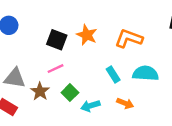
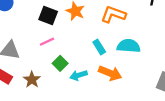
brown star: (40, 91) -> (32, 80), moved
orange arrow: (125, 103) -> (110, 73), size x1.5

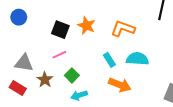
cyan arrow: (79, 75) -> (79, 95), moved
brown star: (32, 80) -> (45, 80), moved

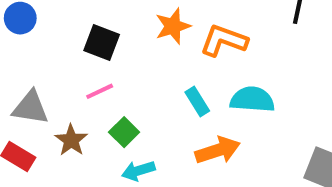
orange star: (86, 26) -> (173, 26), moved, turned 30
orange arrow: (120, 85) -> (218, 150), turned -40

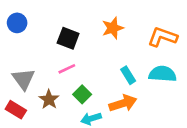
orange L-shape: (224, 40) -> (162, 37), moved
gray triangle: (30, 108) -> (23, 79), turned 45
orange arrow: (218, 150) -> (123, 103), moved

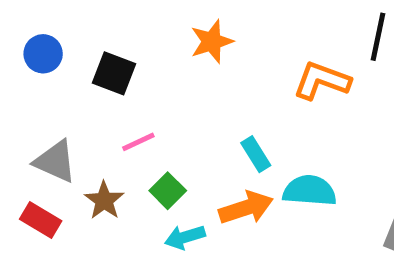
orange star: (113, 28) -> (212, 42), moved
black square: (68, 38) -> (114, 73), moved
cyan semicircle: (162, 74) -> (310, 191), moved
gray triangle: (23, 79) -> (55, 161), turned -30

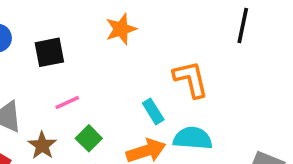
black square: (114, 73) -> (49, 52), turned -32
orange L-shape: (322, 81) -> (191, 79), moved, turned 57

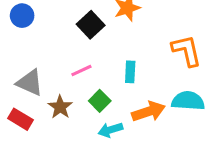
black square: (49, 52) -> (91, 25), moved, turned -32
cyan rectangle: (153, 111) -> (130, 72), moved, turned 35

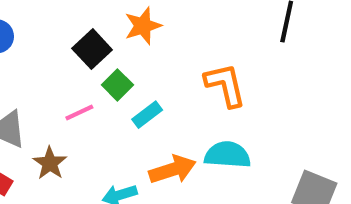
cyan rectangle: (130, 72) -> (147, 115), turned 50
green square: (100, 101) -> (117, 85), moved

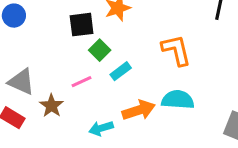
black square: (92, 49) -> (82, 25), turned 36
pink line: (79, 112) -> (82, 82), moved

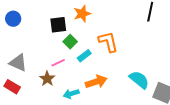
orange L-shape: (176, 50) -> (108, 42), moved
cyan semicircle: (178, 100) -> (139, 80), moved, turned 35
brown star: (52, 106) -> (47, 79), moved

